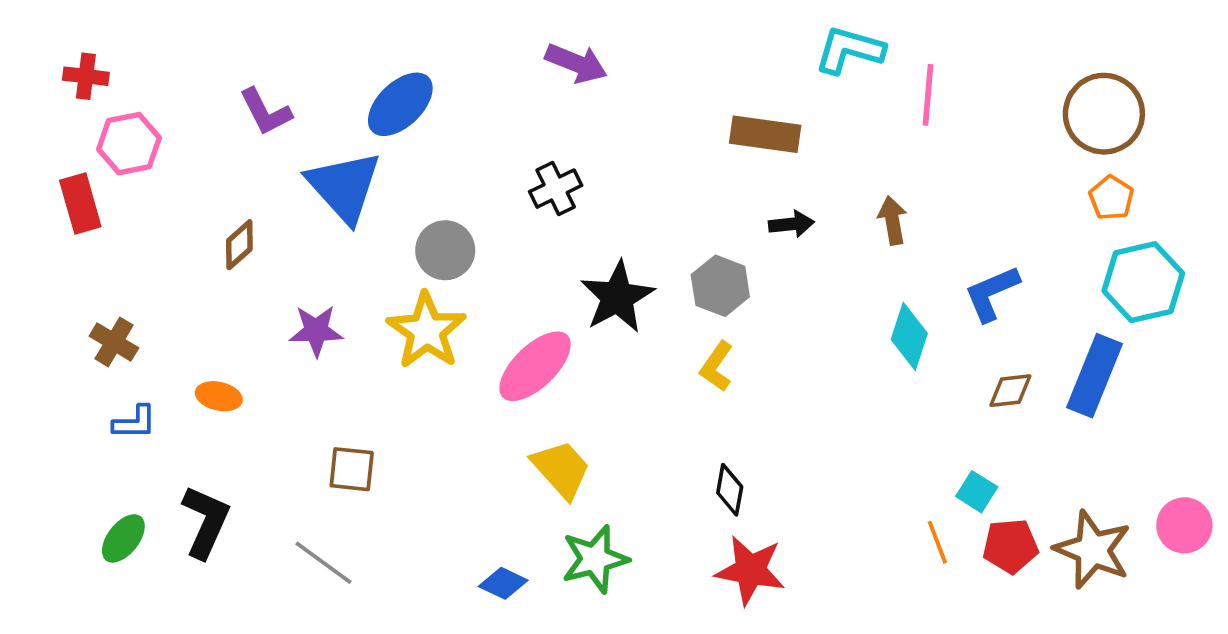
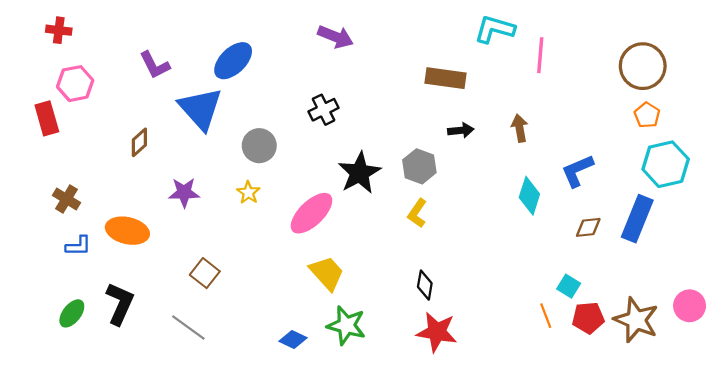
red cross: (86, 76) -> (59, 30), moved
yellow star: (426, 331) -> (248, 192), size x0.5
orange ellipse: (219, 396) -> (127, 231), size x1.6
brown square: (352, 469) -> (205, 273), turned 32
green star: (595, 559) -> (346, 325), turned 30

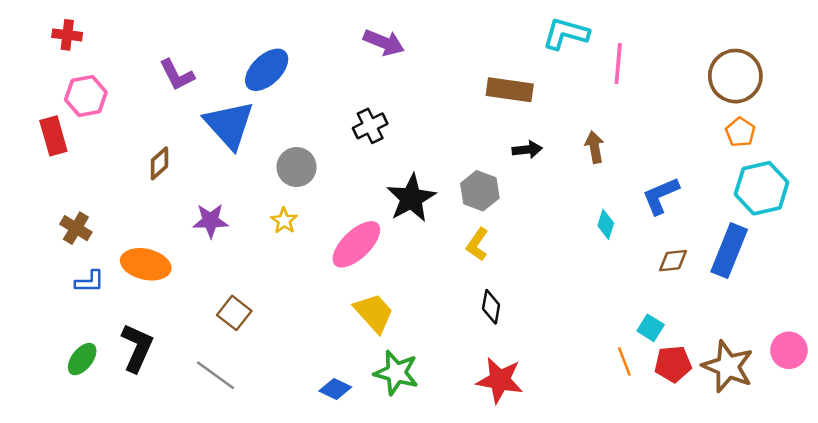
cyan diamond: (529, 196) -> (606, 224), size x0.7
black diamond: (425, 285) -> (491, 307), moved

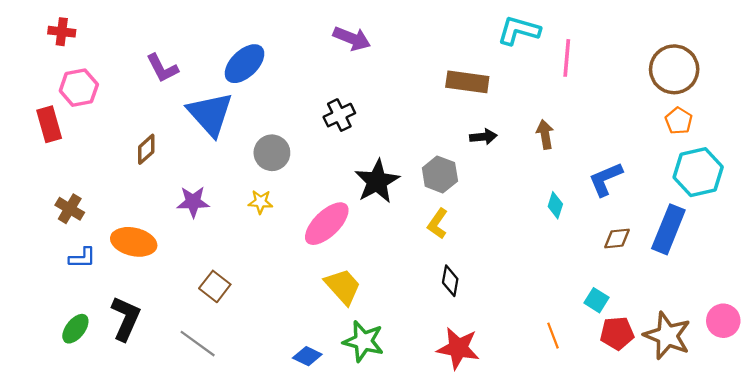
yellow star: (284, 221) -> (261, 202), turned -30
orange line: (624, 362) -> (553, 336), moved

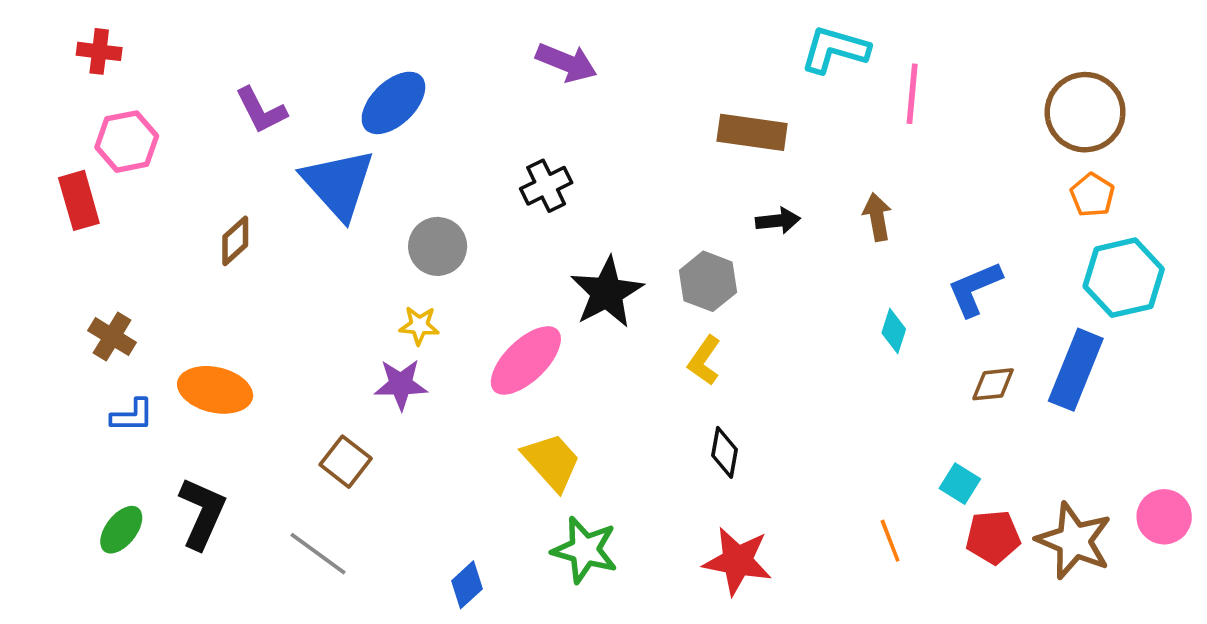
purple star: (193, 202) -> (401, 384), moved
blue diamond: (307, 356) -> (467, 585), moved, turned -68

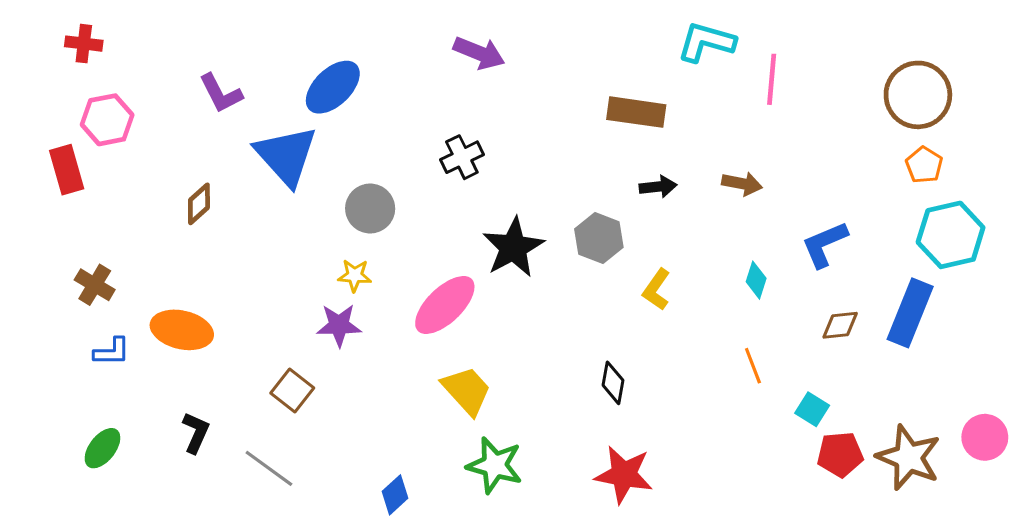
brown arrow: (877, 217) -> (742, 184), turned 111
yellow L-shape: (704, 360) -> (656, 289), moved
black L-shape: (202, 513) -> (196, 433), moved, size x0.7
orange line: (890, 541) -> (753, 366), moved

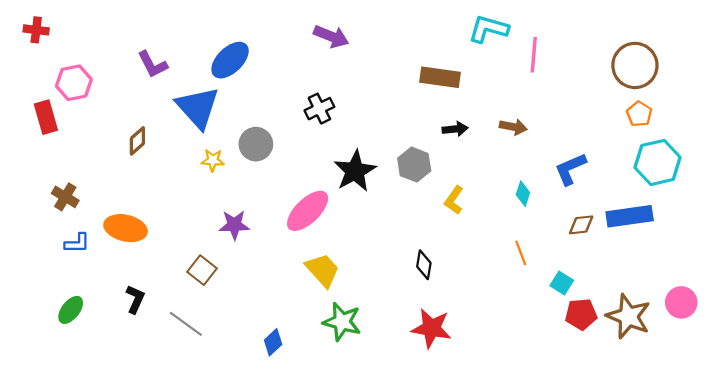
red cross: (84, 44) -> (36, 30), moved
yellow star: (355, 275) -> (213, 160), moved
blue rectangle: (910, 313) -> (630, 216), turned 60

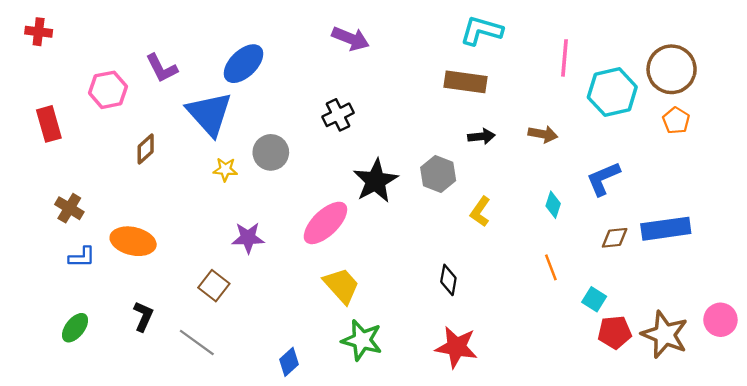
cyan L-shape: (488, 29) -> (481, 31), moved
pink hexagon: (74, 83) -> (108, 90), moved
cyan hexagon: (658, 162) -> (612, 92), moved

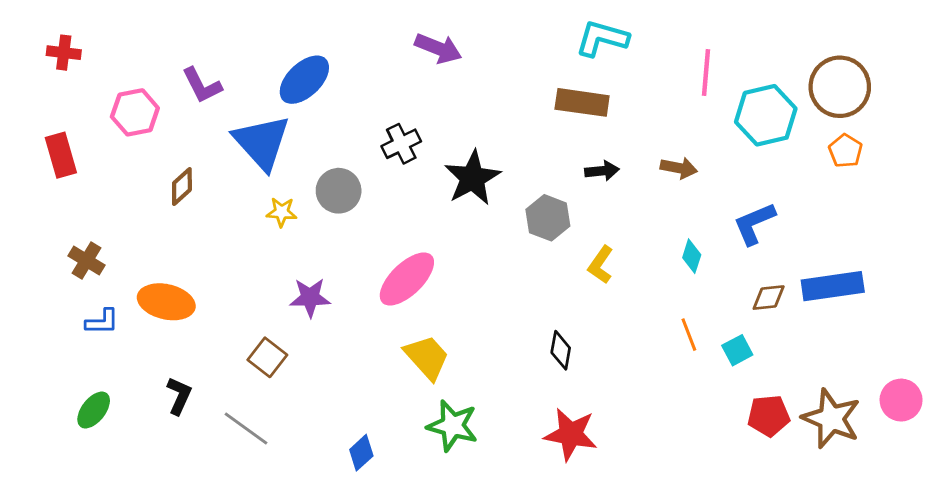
red cross: (39, 32) -> (64, 53), moved
black cross: (338, 115) -> (401, 144), moved
black star: (376, 181) -> (472, 178), moved
cyan square: (594, 299) -> (737, 350), moved, turned 30

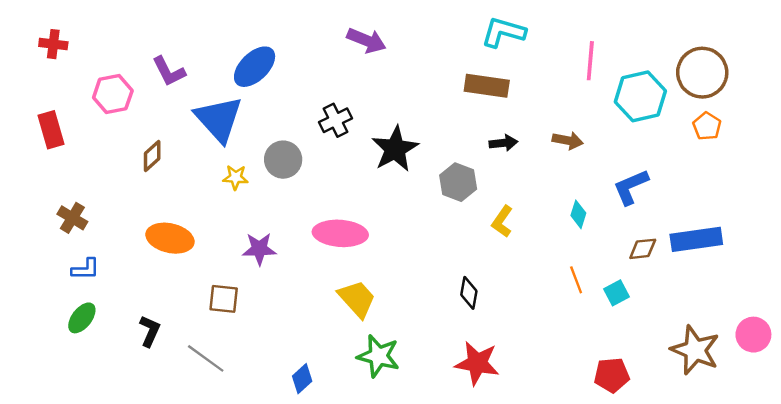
pink ellipse: (407, 279) -> (340, 233), turned 48
orange ellipse: (166, 302) -> (170, 238), moved
brown square: (267, 357) -> (224, 299), turned -32
green ellipse: (94, 410) -> (82, 318), moved
red pentagon: (769, 416) -> (612, 375), moved

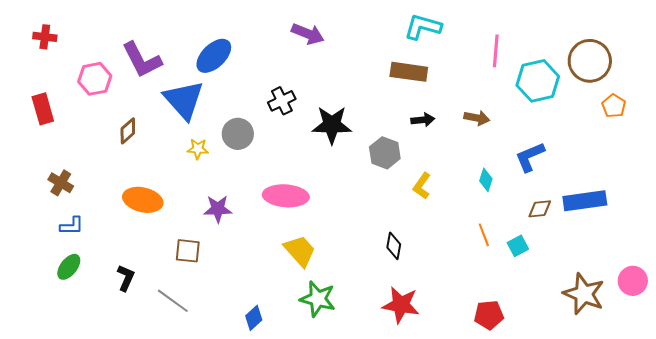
purple L-shape: (169, 71) -> (142, 60), size x1.4
orange pentagon: (707, 126) -> (614, 106), moved
black star: (395, 149) -> (332, 125), turned 30
red pentagon: (612, 375) -> (489, 315), moved

